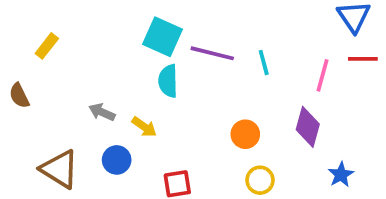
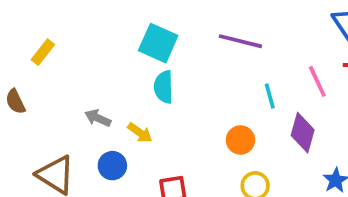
purple line: (212, 53) -> (240, 41), moved
cyan line: (264, 63) -> (270, 96), moved
pink line: (322, 75) -> (317, 81), turned -40

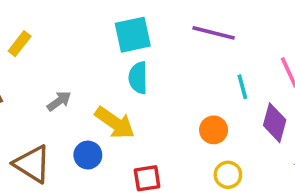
cyan square: (158, 43) -> (133, 35), turned -36
gray arrow: (98, 118) -> (59, 101), moved, turned 120
yellow arrow: (140, 133) -> (115, 123), size x1.6

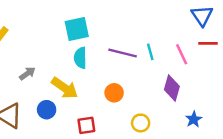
purple line: (214, 33) -> (123, 53), moved
cyan line: (242, 87) -> (150, 52), moved
orange circle: (214, 130) -> (114, 93), moved

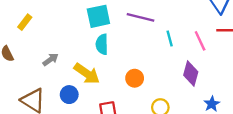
purple line: (123, 53) -> (140, 17), moved

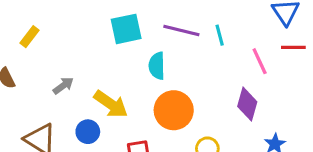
cyan line: (170, 38) -> (220, 35), moved
cyan semicircle: (102, 44) -> (157, 66), moved
orange circle: (135, 78) -> (174, 110), size x1.6

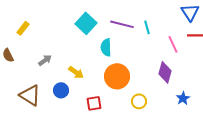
cyan square: (126, 29) -> (86, 23), turned -35
yellow arrow: (111, 104) -> (76, 72), size x0.7

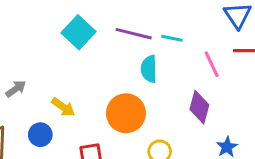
cyan line: (147, 27) -> (172, 38), turned -64
cyan semicircle: (106, 47) -> (149, 69), moved

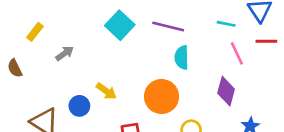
cyan line: (172, 38) -> (226, 24), moved
gray arrow: (16, 89) -> (65, 53), moved
blue circle: (40, 135) -> (79, 106), moved

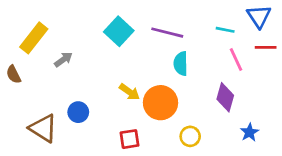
yellow rectangle: (35, 32) -> (34, 38), size x1.6
yellow arrow: (106, 91) -> (129, 92), moved

